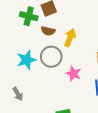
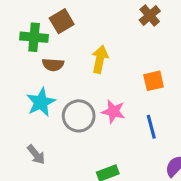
brown semicircle: (48, 31) -> (53, 65), moved
gray circle: (51, 57) -> (79, 116), moved

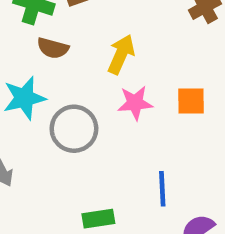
pink star: (113, 112) -> (135, 103), moved, turned -30
blue line: (151, 127) -> (162, 189), moved

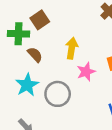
brown semicircle: (53, 48) -> (35, 55), turned -133

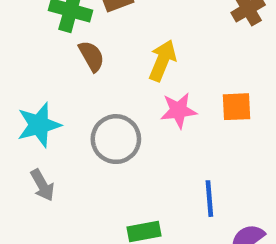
cyan star: (27, 85) -> (39, 125), moved

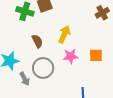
brown semicircle: (91, 56) -> (37, 41), moved
gray arrow: (42, 185) -> (25, 79), moved

